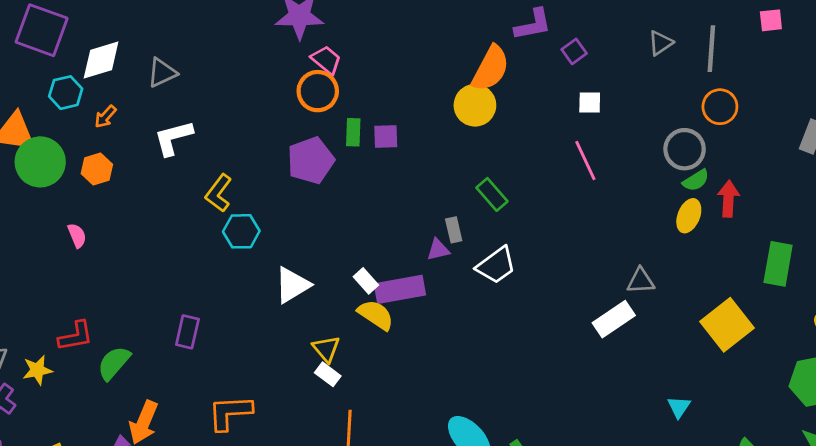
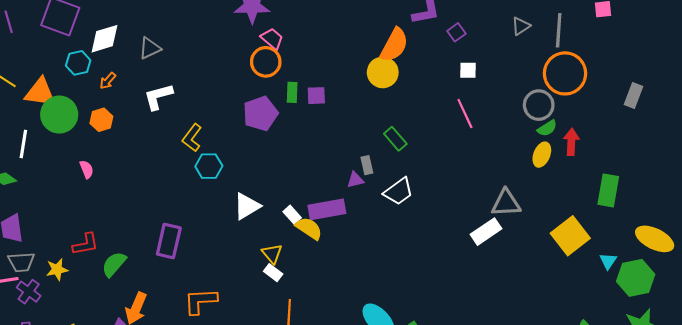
orange circle: (720, 107) -> (565, 73), size x1.6
white rectangle: (366, 281) -> (292, 215), moved
gray triangle: (641, 281) -> (506, 203), size x1.4
purple rectangle: (187, 332) -> (169, 241), size x1.4
cyan triangle: (679, 407) -> (608, 261), moved

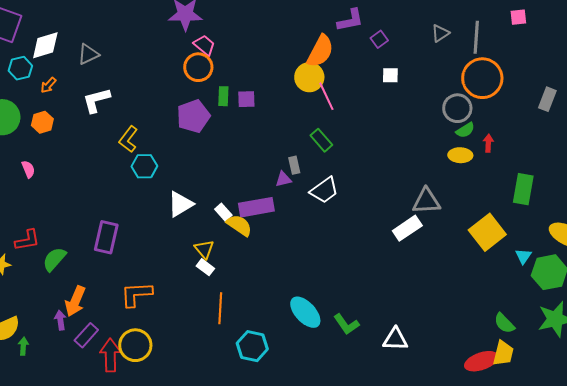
pink line: (465, 113) -> (326, 96), moved
red arrow: (571, 142) -> (488, 143), size x0.7
yellow ellipse: (542, 155) -> (460, 155), turned 70

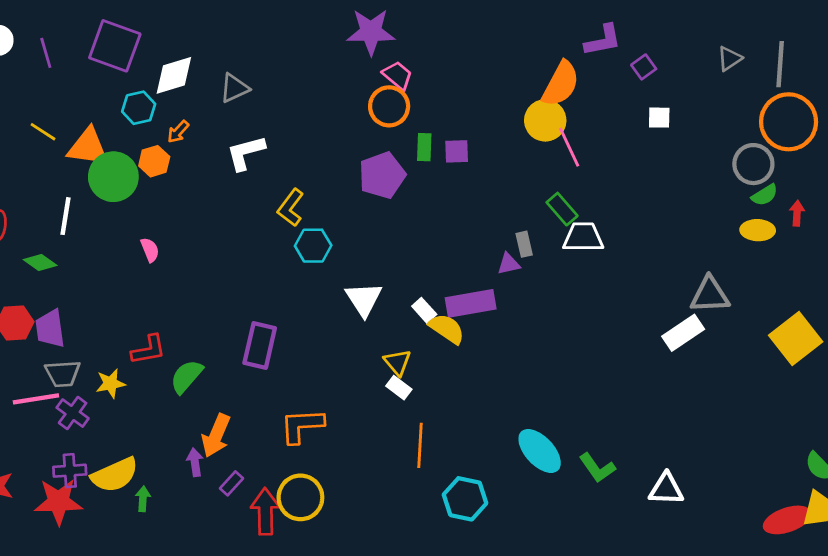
orange hexagon: (42, 122) -> (154, 161), moved
white trapezoid: (324, 190) -> (583, 237), moved, turned -144
white triangle: (180, 204) -> (364, 299), turned -32
purple rectangle: (86, 335) -> (232, 483), size x0.7

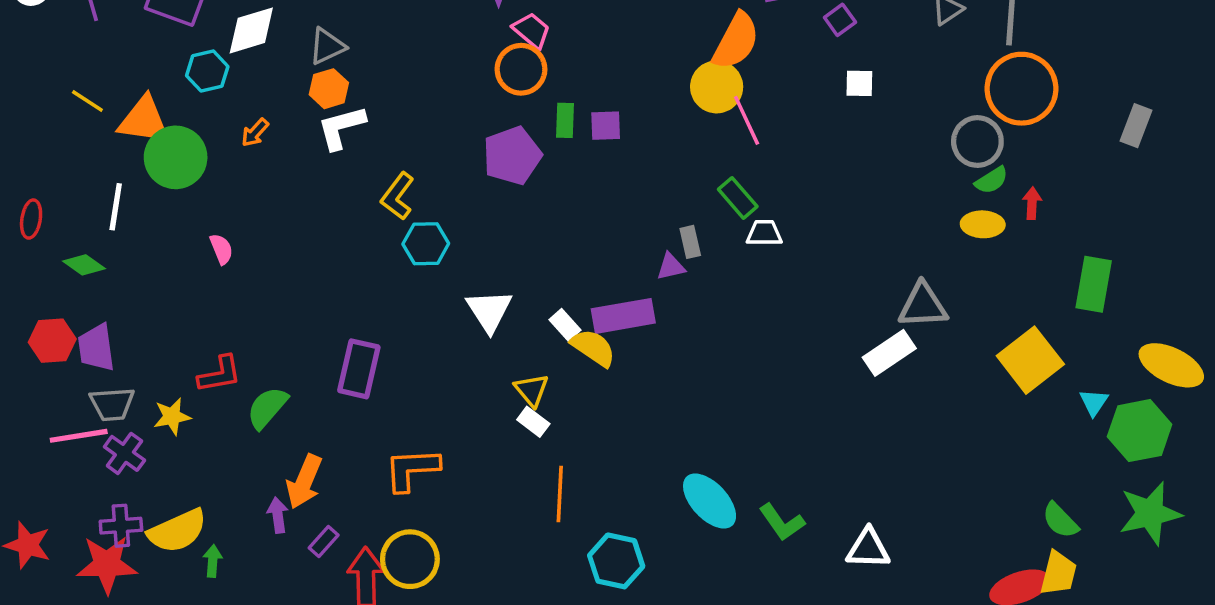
orange arrow: (178, 132) -> (255, 133), moved
orange hexagon: (154, 161) -> (329, 89), moved
white trapezoid: (583, 237) -> (764, 233), size x0.7

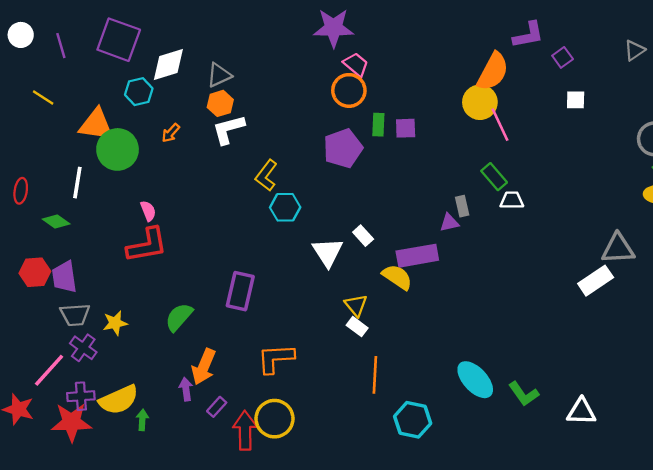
yellow line: (87, 101) -> (43, 98), moved
white rectangle: (565, 325) -> (363, 236), moved
red L-shape: (220, 374) -> (147, 245), moved, size x1.4
pink line: (79, 436) -> (49, 370), moved, turned -39

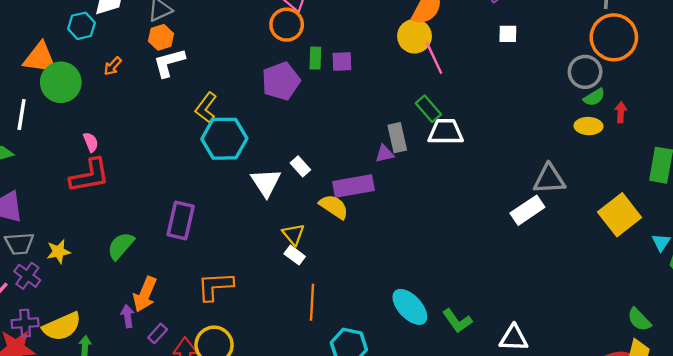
white trapezoid: (512, 200) -> (446, 132), size x1.5
gray rectangle: (462, 206) -> (397, 138), size x1.4
cyan hexagon: (285, 207) -> (224, 139), size x1.5

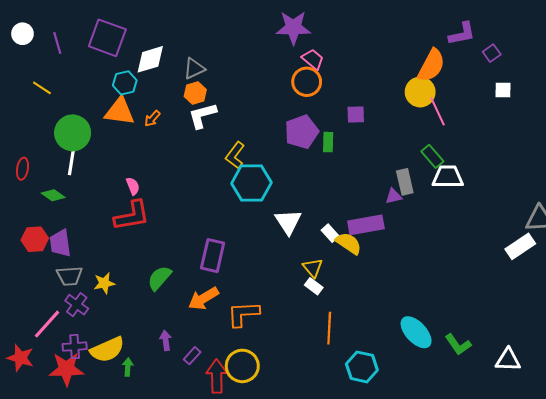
orange triangle: (40, 58) -> (120, 111), moved
green rectangle: (315, 58) -> (328, 142), moved
green circle: (61, 82) -> (73, 133), moved
white rectangle: (300, 166) -> (330, 233), moved
orange arrow: (145, 294) -> (203, 298), moved, turned 36

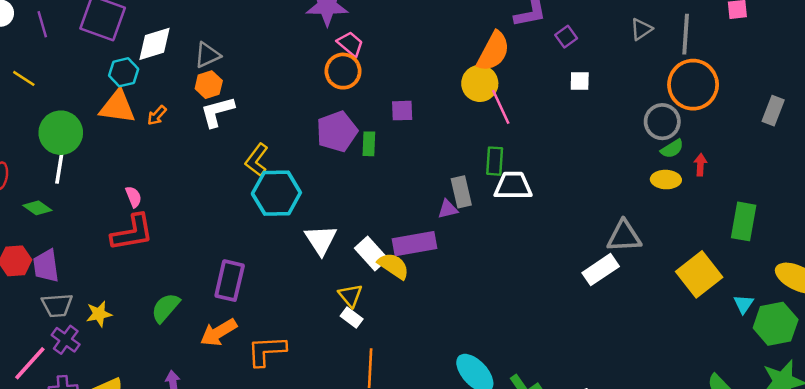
green rectangle: (432, 156) -> (495, 161), turned 45
white rectangle: (330, 233) -> (371, 253), size x1.5

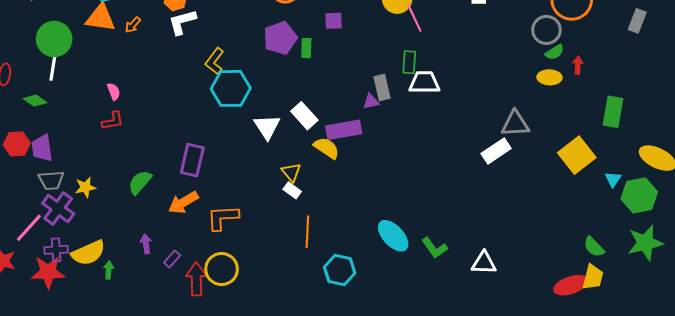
red L-shape: (132, 233) -> (113, 121), size x0.6
white rectangle: (371, 253) -> (304, 116), moved
purple cross: (66, 340) -> (58, 209), size x1.4

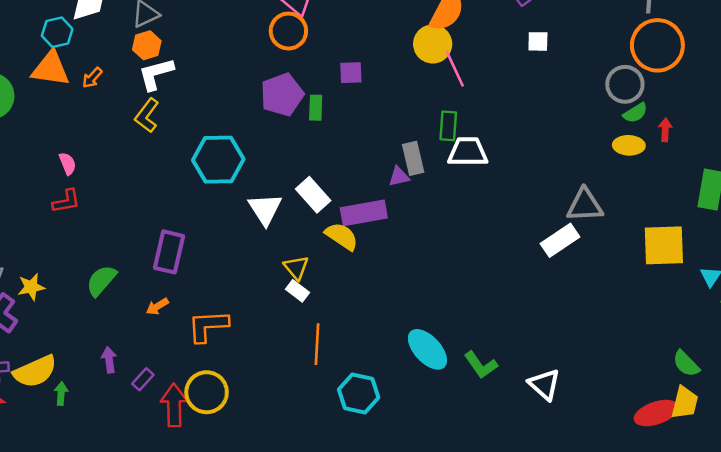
yellow L-shape: (215, 61) -> (147, 115), moved
yellow square: (577, 155) -> (664, 245), turned 36
orange arrow: (183, 202) -> (157, 306), size x0.6
white triangle: (484, 263) -> (544, 384), turned 40

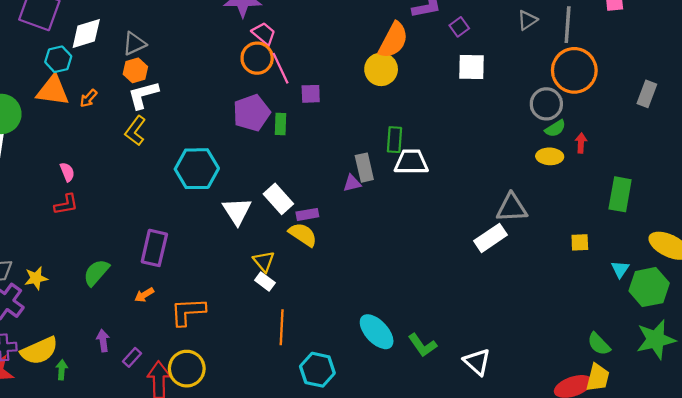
white square: (538, 41) -> (472, 67), size x1.5
pink line: (455, 69) -> (281, 68), moved
purple rectangle: (364, 213) -> (307, 214), moved, size x0.6
yellow square: (664, 245) -> (580, 242), size x0.5

